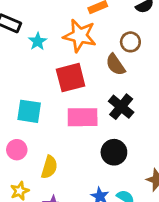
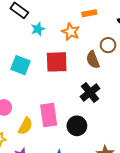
orange star: (80, 36) -> (71, 32), size x0.7
cyan square: (29, 111) -> (20, 65), moved
pink rectangle: (83, 117) -> (49, 115), moved, turned 70

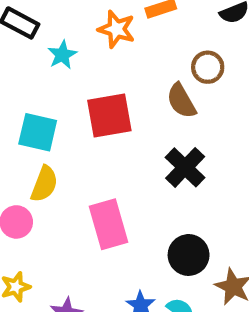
orange star: (71, 32) -> (116, 29), moved
yellow semicircle: (25, 126) -> (44, 184), moved
black circle: (77, 126) -> (189, 255), moved

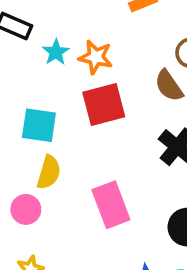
orange star: (116, 29) -> (96, 57), moved

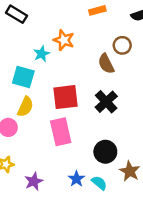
cyan star: (56, 52) -> (42, 54), moved
red square: (104, 105) -> (66, 97), moved

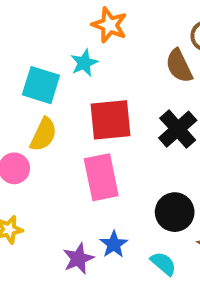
cyan star: (42, 54) -> (84, 63), moved
blue star: (76, 179) -> (114, 244), moved
purple star: (34, 181) -> (78, 259), moved

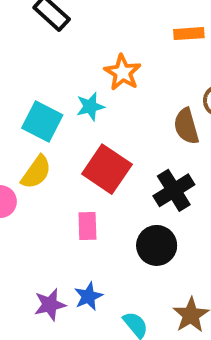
red square: (110, 120) -> (107, 169), turned 30
pink rectangle: (101, 177) -> (87, 226), size x0.6
black circle: (175, 212) -> (157, 245), moved

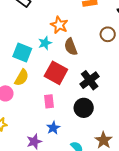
brown semicircle: (186, 126) -> (71, 47), moved
blue star: (88, 296) -> (53, 128), moved

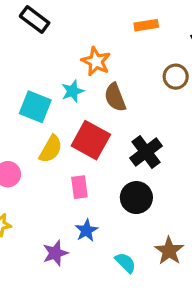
yellow semicircle: (22, 78) -> (51, 149), moved

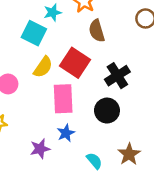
cyan star: (73, 91) -> (53, 12), moved
pink rectangle: (79, 187) -> (63, 99), size x1.6

